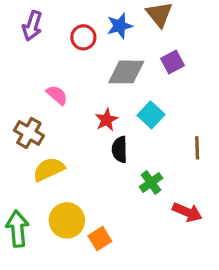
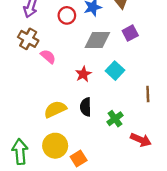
brown cross: (29, 133) -> (28, 39), moved
black semicircle: (120, 149) -> (86, 107), moved
yellow semicircle: (49, 169) -> (55, 109), moved

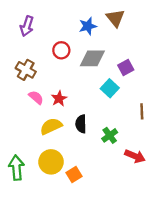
red circle: (67, 15) -> (61, 50), moved
purple square: (130, 33) -> (126, 68), moved
brown cross: (28, 39) -> (26, 70), moved
pink semicircle: (48, 56) -> (36, 97), moved
red star: (83, 74) -> (59, 99), moved

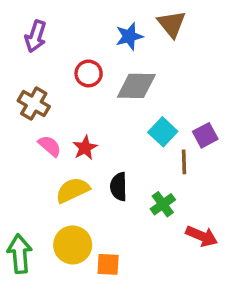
purple square: (126, 68) -> (205, 135), moved
brown line: (142, 111) -> (184, 162), moved
orange square: (74, 175) -> (108, 264), turned 35

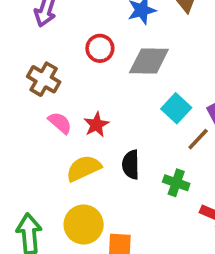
brown line: (184, 162) -> (198, 139), turned 45
green cross: (163, 204) -> (176, 183), turned -35

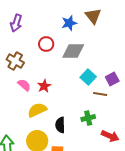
brown line: (198, 139) -> (100, 94), turned 56
black semicircle: (131, 165) -> (60, 125), moved
green cross: (176, 183) -> (88, 118), turned -32

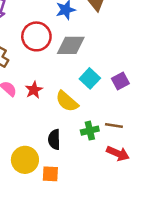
red circle: (46, 44) -> (36, 36), size x1.5
brown line: (100, 94) -> (114, 125), moved
yellow semicircle: (37, 110) -> (67, 101), moved, turned -114

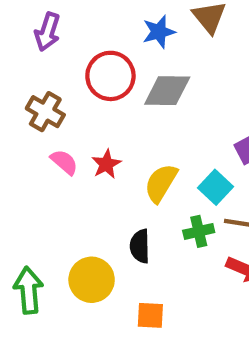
cyan square: (90, 78) -> (216, 187), moved
yellow semicircle: (67, 101) -> (161, 183), turned 80
orange square: (50, 174) -> (150, 315), moved

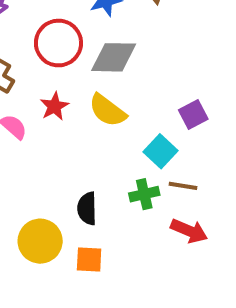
red star: (106, 164) -> (54, 106), moved
yellow semicircle: (161, 183) -> (107, 110), moved, turned -84
orange square: (150, 315) -> (89, 259), moved

